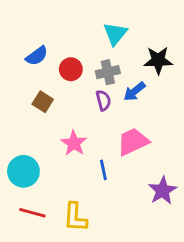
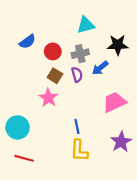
cyan triangle: (115, 34) -> (86, 25), turned 36
brown square: (43, 102) -> (55, 76), moved
pink trapezoid: (133, 142) -> (114, 102), moved
pink star: (74, 143) -> (48, 98), moved
yellow L-shape: (75, 217) -> (79, 151), moved

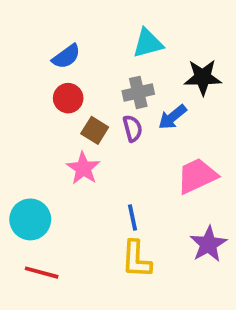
blue semicircle: (27, 42) -> (66, 56), moved
red circle: (53, 51) -> (68, 98), moved

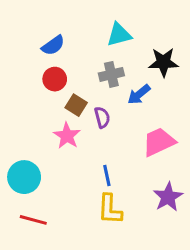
purple semicircle: (133, 128) -> (102, 117), moved

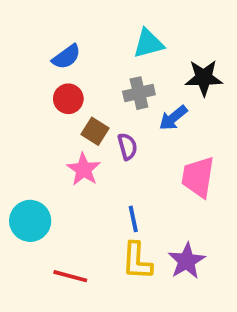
pink trapezoid: (159, 142) -> (198, 177), turned -56
purple star: (168, 197) -> (187, 261), moved
red line: (33, 220) -> (70, 276), moved

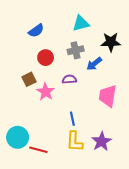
red circle: (68, 99) -> (46, 58), moved
brown square: (95, 131) -> (29, 79), moved, turned 32
purple semicircle: (127, 146) -> (69, 79), turned -80
cyan circle: (30, 221) -> (18, 137), moved

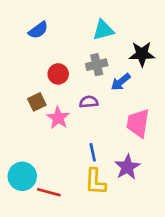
blue semicircle: (36, 31) -> (38, 30), moved
purple star: (101, 141) -> (127, 167), moved

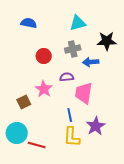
blue semicircle: (38, 30) -> (29, 23), turned -133
blue arrow: (121, 82) -> (91, 62), turned 35
brown square: (37, 102) -> (24, 102), moved
pink trapezoid: (138, 123) -> (84, 93), moved

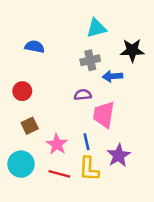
blue semicircle: (29, 23) -> (35, 47), moved
red circle: (44, 56) -> (22, 91), moved
pink star: (44, 89) -> (57, 144), moved
red line: (37, 145) -> (59, 174), moved

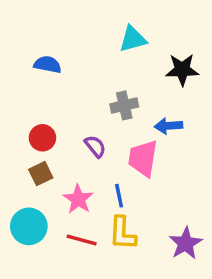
gray cross: (90, 60) -> (124, 105), moved
blue arrow: (112, 76) -> (168, 126), moved
red circle: (22, 91) -> (42, 138), moved
purple semicircle: (83, 95) -> (95, 146), moved, turned 56
purple star: (119, 155) -> (186, 243), moved

